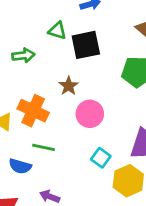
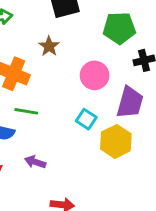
pink circle: (90, 114) -> (95, 75), moved

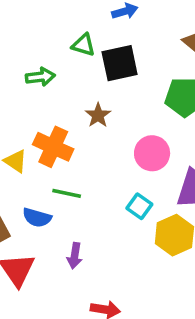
purple arrow: (35, 162) -> (75, 256), turned -102

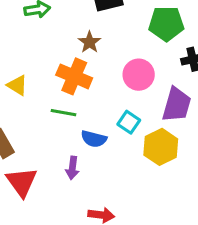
orange cross: (53, 147) -> (74, 76), moved
blue semicircle: (37, 218) -> (94, 139), moved

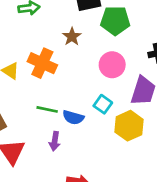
green pentagon: (166, 24) -> (115, 21), moved
orange cross: (74, 76) -> (42, 63), moved
green line: (64, 113) -> (47, 109), moved

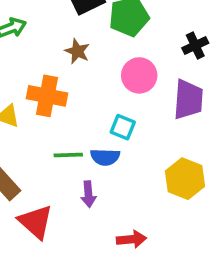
cyan square: (103, 104) -> (123, 127), moved
yellow hexagon: (129, 126) -> (185, 179), moved

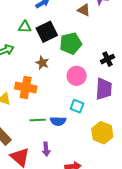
cyan square: (123, 127) -> (77, 106), moved
purple arrow: (88, 194) -> (46, 149), moved

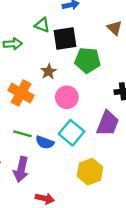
pink circle: (77, 76) -> (67, 97), moved
cyan square: (77, 106) -> (72, 133), size x1.5
purple arrow: (46, 149) -> (21, 169), size x1.5

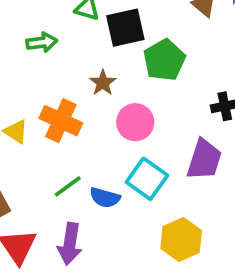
green pentagon: (87, 60) -> (164, 60), turned -30
green line: (22, 134) -> (68, 186), turned -48

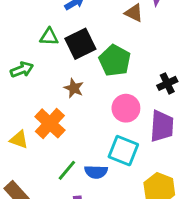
orange cross: (61, 121) -> (50, 123), turned 32
pink circle: (135, 122) -> (126, 108), moved

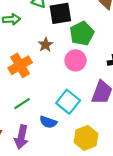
pink circle: (126, 108) -> (76, 60), moved
blue semicircle: (96, 172) -> (48, 122), moved

